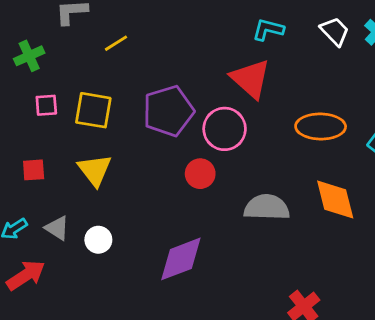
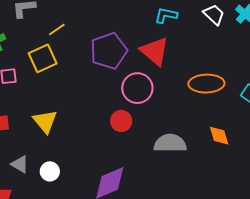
yellow square: (93, 110) -> (43, 58), moved, turned -32
purple pentagon: (168, 111) -> (109, 51), moved
orange diamond: (335, 199) -> (219, 136), size x0.7

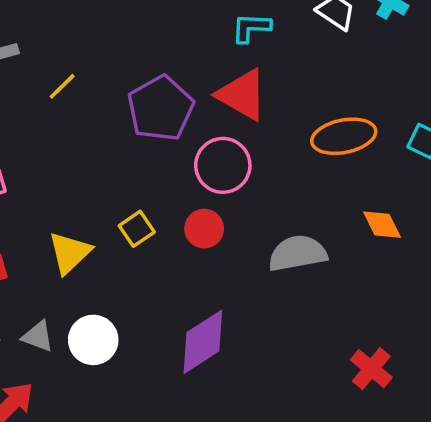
yellow square: (43, 58) -> (137, 229), moved, size x0.7
yellow triangle: (45, 121) -> (70, 253), turned 36
white circle: (50, 171) -> (93, 340), size x1.4

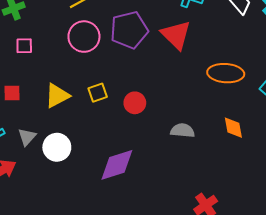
pink circle: (223, 165) -> (84, 37), moved
gray semicircle: (298, 253) -> (182, 131), size x0.7
gray triangle: (38, 336) -> (27, 137), turned 36

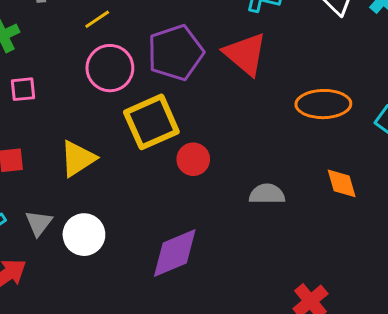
yellow square: (98, 93) -> (151, 122), moved, size x1.8

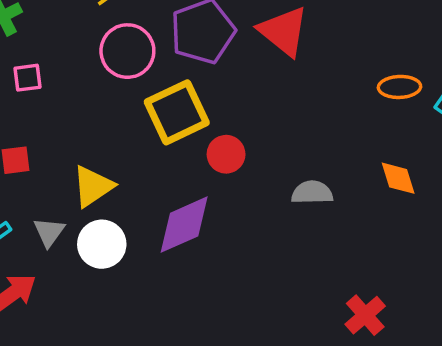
orange ellipse: (323, 104) -> (399, 87), moved, size x0.7
yellow triangle: (78, 159) -> (93, 186), moved
purple diamond: (175, 253) -> (184, 225), moved

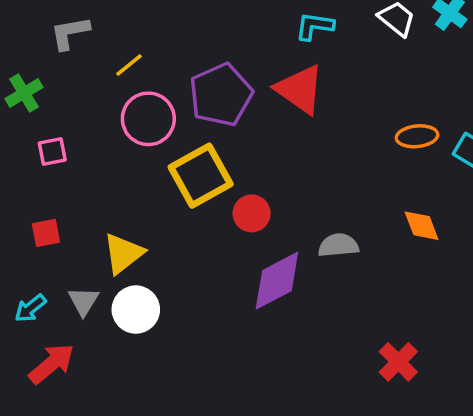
purple diamond: (184, 225) -> (277, 281), moved

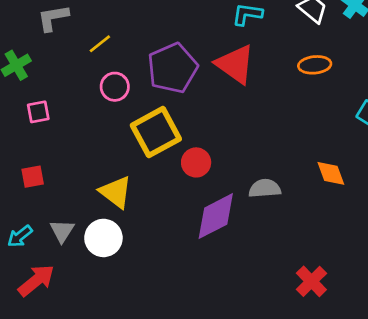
pink circle: (148, 119) -> (115, 87), size x0.7
orange ellipse: (417, 136) -> (315, 65), moved
yellow triangle: (123, 253) -> (116, 192), moved, turned -45

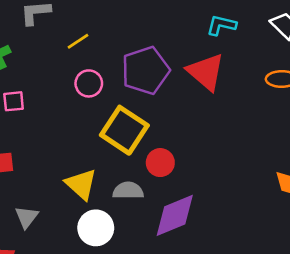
yellow square: (156, 132) -> (124, 130), turned -33
gray semicircle: (265, 188) -> (128, 191), moved
white circle: (103, 238) -> (96, 228), moved

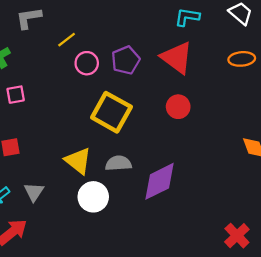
purple pentagon: (146, 70) -> (126, 60), size x0.7
pink circle: (89, 83) -> (87, 63), moved
red circle: (160, 163) -> (178, 107), moved

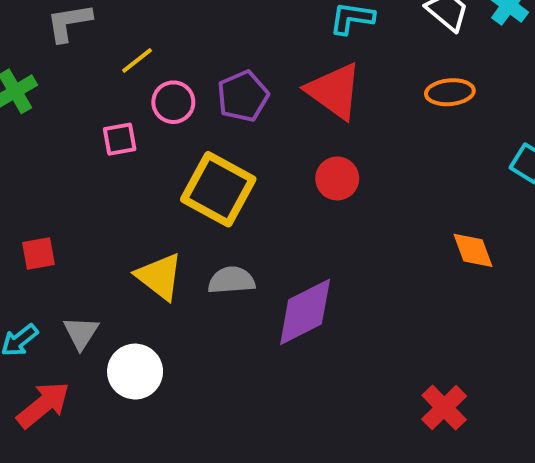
pink square: (16, 95) -> (120, 139), moved
white circle: (93, 197) -> (135, 372), moved

